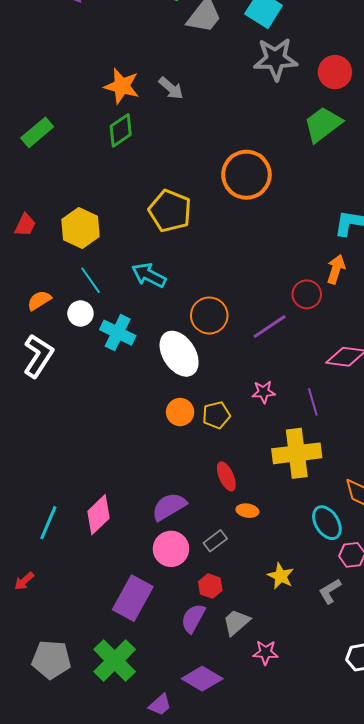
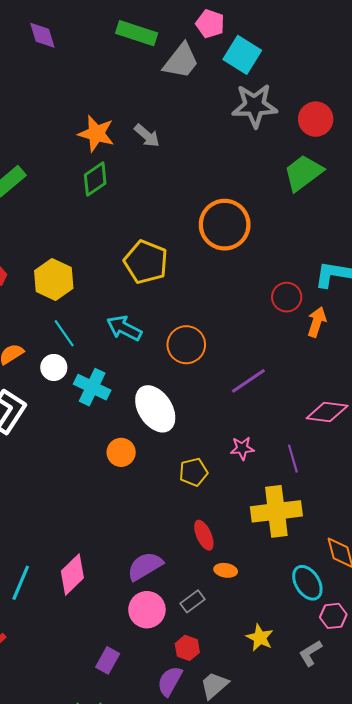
red circle: (307, 294) -> (287, 297), moved
orange circle: (209, 315) -> (186, 345), moved
orange circle: (180, 412) -> (121, 452), moved
purple rectangle: (133, 598) -> (108, 660), size x0.6

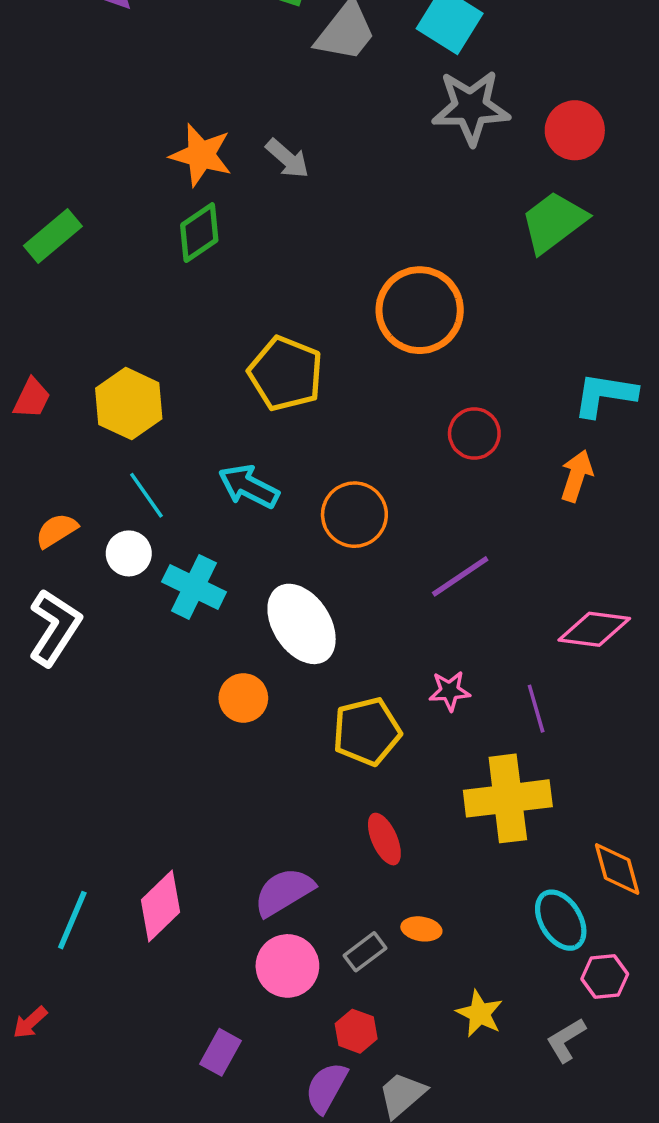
red circle: (287, 297) -> (474, 434), moved
yellow pentagon: (194, 472) -> (367, 731), size x1.4
orange ellipse: (226, 570) -> (421, 929), moved

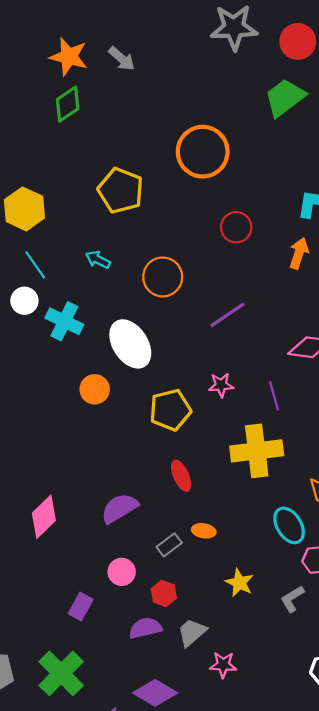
cyan arrow: (249, 486) -> (98, 260), size x0.7
pink circle: (287, 966) -> (122, 572), moved, size x0.7
purple semicircle: (326, 1088) -> (145, 628), turned 48

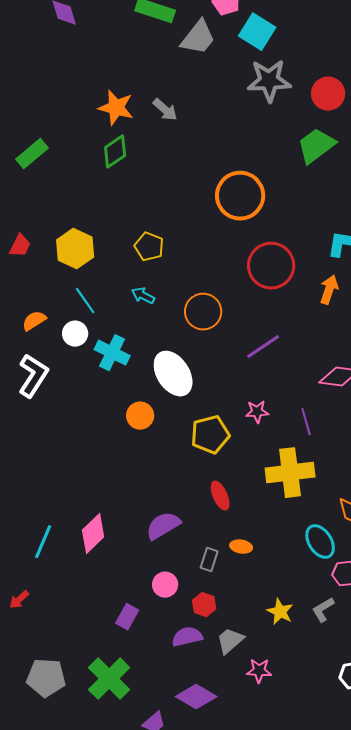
yellow pentagon: (121, 191) -> (149, 247), moved, size x0.7
red circle: (236, 227) -> (271, 266), size x1.6
gray rectangle: (169, 545) -> (209, 560), turned -35
yellow star: (239, 583) -> (280, 612), moved

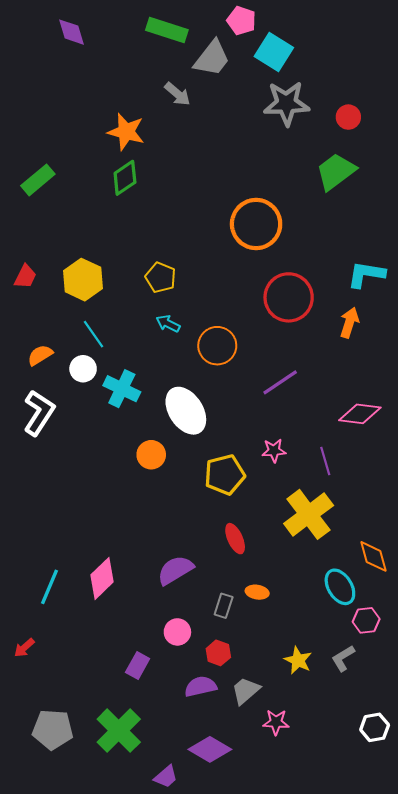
red circle: (328, 94) -> (348, 117), size x0.7
gray arrow: (165, 110) -> (177, 94), moved
cyan arrow: (143, 296) -> (168, 324), moved
yellow cross: (290, 473) -> (309, 514), turned -30

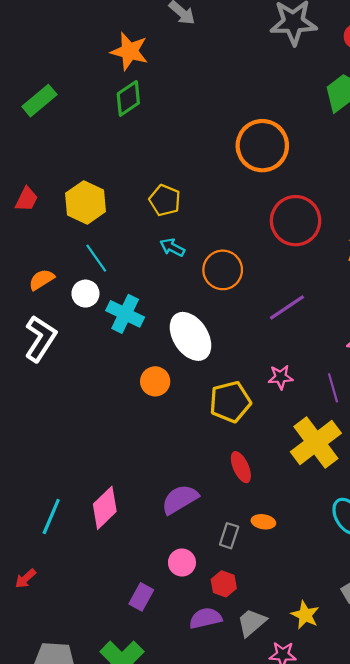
yellow star: (298, 660) -> (305, 615), moved

